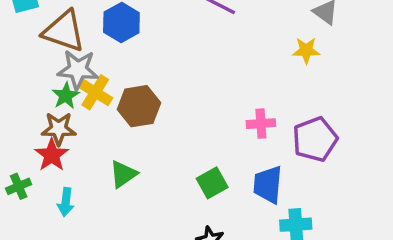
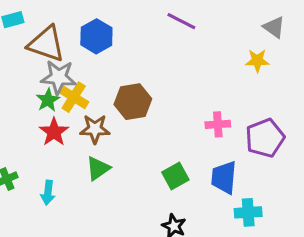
brown hexagon: (139, 106) -> (133, 102), moved
brown star: (59, 129) -> (95, 129), moved
red star: (52, 155) -> (54, 132), moved

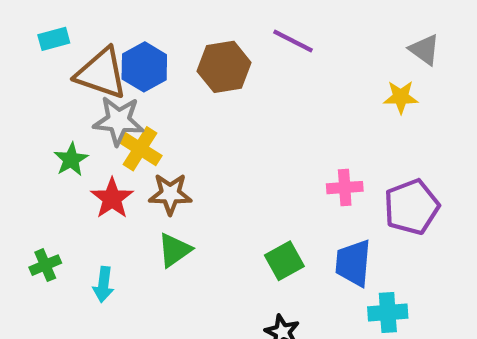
blue hexagon: (96, 36) -> (144, 67), moved
green star: (48, 100) -> (71, 160), moved
brown hexagon: (133, 102) -> (224, 67), moved

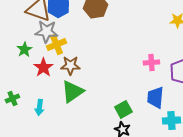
yellow cross: (140, 149) -> (56, 44), turned 36
green triangle: (175, 250) -> (72, 91), size x1.4
green square: (284, 261) -> (123, 109), moved

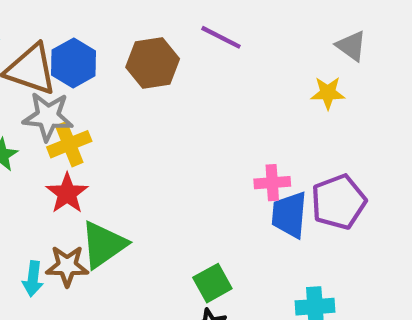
brown star: (70, 65) -> (67, 266), moved
red star: (43, 67) -> (67, 193), moved
blue trapezoid: (155, 97) -> (289, 215), moved

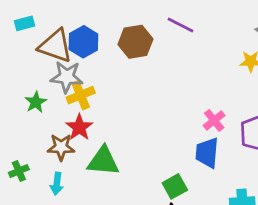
pink cross: (272, 183) -> (214, 120), turned -35
blue trapezoid: (289, 215) -> (207, 153), moved
green triangle: (103, 245) -> (103, 161), turned 40
brown star: (67, 266) -> (61, 147), moved

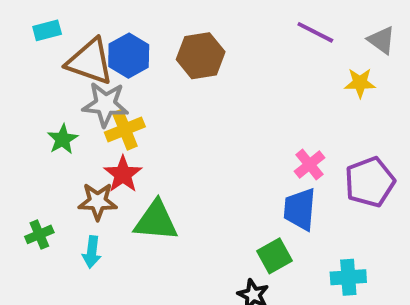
purple line: (180, 25) -> (315, 32), moved
green square: (175, 186) -> (274, 256), moved

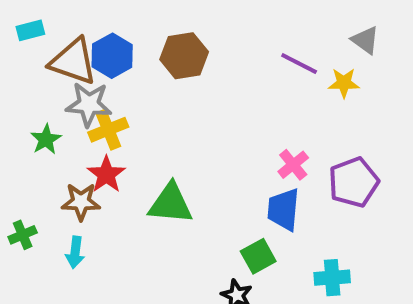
purple line: (315, 32) -> (299, 63), moved
green triangle: (156, 221) -> (171, 204), moved

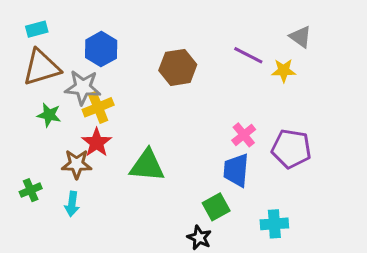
brown hexagon: (184, 56) -> (178, 67), moved
brown triangle: (73, 62) -> (41, 67), moved, turned -36
green star: (46, 139) -> (49, 115), turned -30
purple pentagon: (354, 182) -> (291, 149), turned 30

